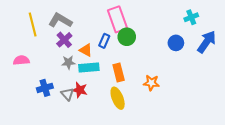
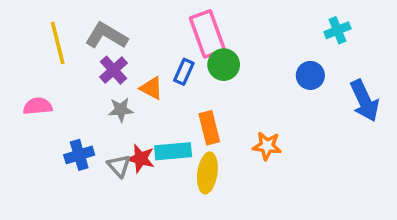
blue arrow: (207, 42) -> (365, 101), moved, turned 120
cyan rectangle: (89, 67) -> (173, 151), moved
yellow ellipse: (118, 98) -> (207, 173), turned 30

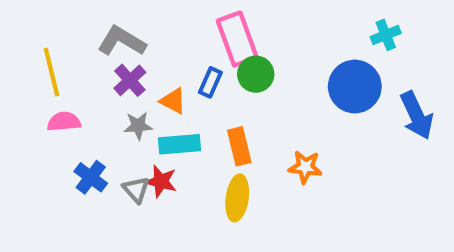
yellow line: (58, 43) -> (52, 72), moved
blue circle: (310, 75) -> (355, 87), size x1.6
pink semicircle: (38, 106) -> (64, 122), moved
cyan rectangle: (173, 151) -> (179, 144), moved
blue cross: (79, 155) -> (91, 177), turned -36

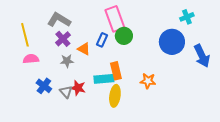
cyan rectangle: (179, 144) -> (104, 79), moved

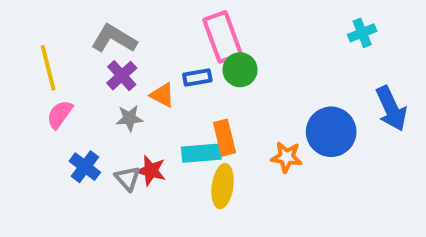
blue rectangle: (102, 40) -> (197, 78), turned 56
blue circle: (172, 42) -> (331, 132), moved
pink semicircle: (31, 59) -> (60, 114), turned -49

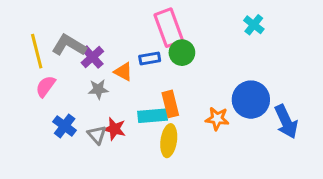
cyan cross: (362, 33) -> (254, 25), moved, turned -30
gray L-shape: (114, 39) -> (69, 45), moved
blue arrow: (391, 109) -> (286, 122), moved

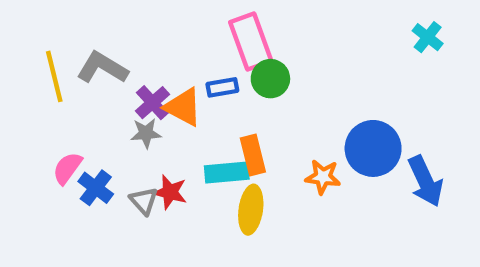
cyan cross: (254, 25) -> (428, 37), moved
purple cross: (92, 57) -> (153, 103), moved
orange triangle: (123, 72) -> (183, 107), size x1.4
pink semicircle: (45, 86) -> (67, 168), moved

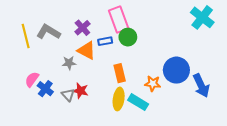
cyan cross: (428, 37) -> (202, 17), size x1.6
purple cross: (153, 103) -> (82, 28), moved
cyan rectangle: (227, 172) -> (138, 102), moved, turned 36

